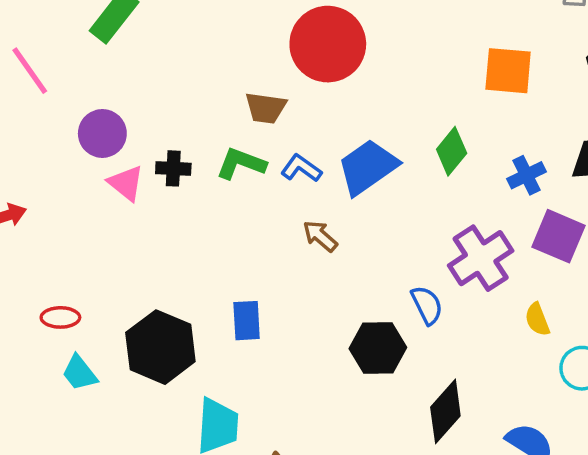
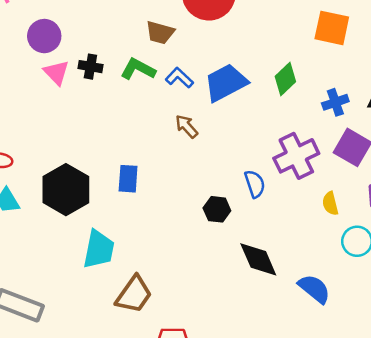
black hexagon: (378, 348) -> (217, 209), size x0.7
black diamond: (445, 411) -> (258, 259), turned -72

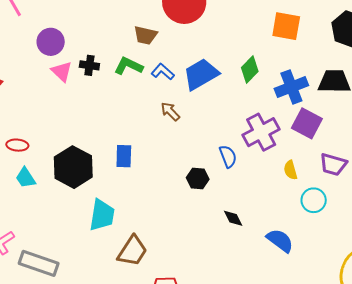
blue cross: (335, 102) -> (291, 87), size x1.5
black diamond: (258, 259) -> (233, 218), size x0.6

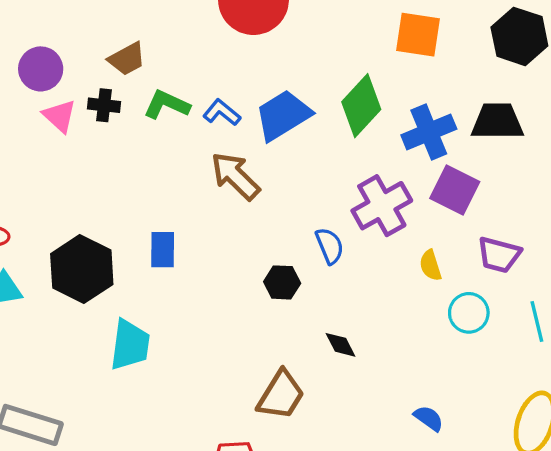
brown trapezoid: (145, 35) -> (127, 59), moved, turned -40
green diamond: (250, 70) -> (361, 106), size x1.4
brown arrow: (170, 111) -> (235, 176), size x1.6
blue semicircle: (280, 241) -> (429, 418), moved, size x0.7
brown trapezoid: (132, 251) -> (281, 395), moved

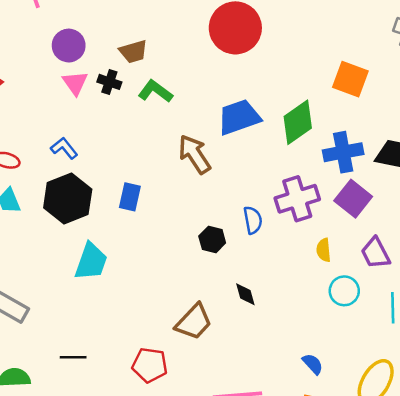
blue L-shape: (222, 113) -> (64, 148), moved
purple trapezoid: (499, 255) -> (375, 253), turned 36
blue semicircle: (429, 418) -> (313, 364), moved

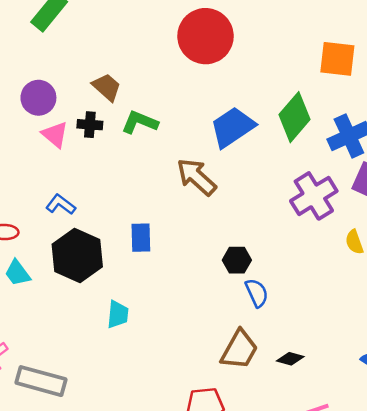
brown trapezoid: (133, 52) -> (107, 87), turned -108
blue semicircle: (253, 220) -> (257, 293), moved
cyan trapezoid: (91, 262) -> (118, 314), size x0.7
black diamond: (245, 294) -> (290, 359), moved, turned -45

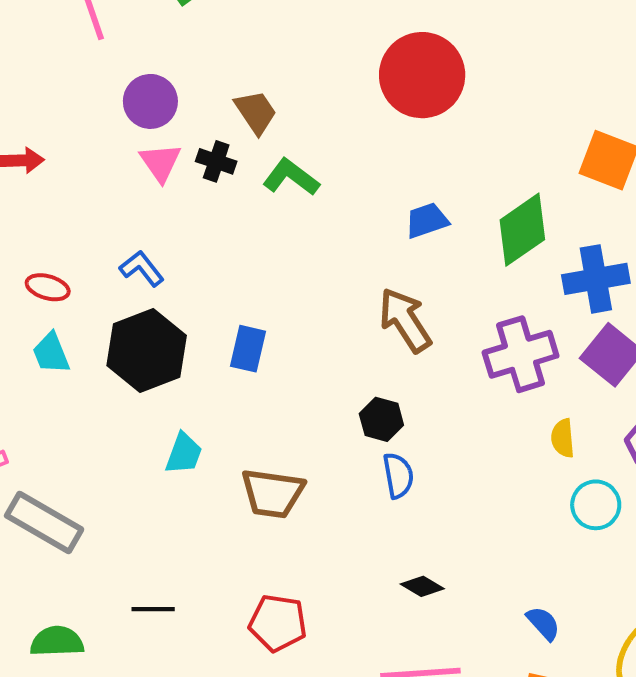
blue trapezoid: (233, 127) -> (427, 220), size x0.6
brown arrow: (196, 177) -> (405, 320), moved
brown trapezoid: (239, 350) -> (273, 493), moved, turned 54

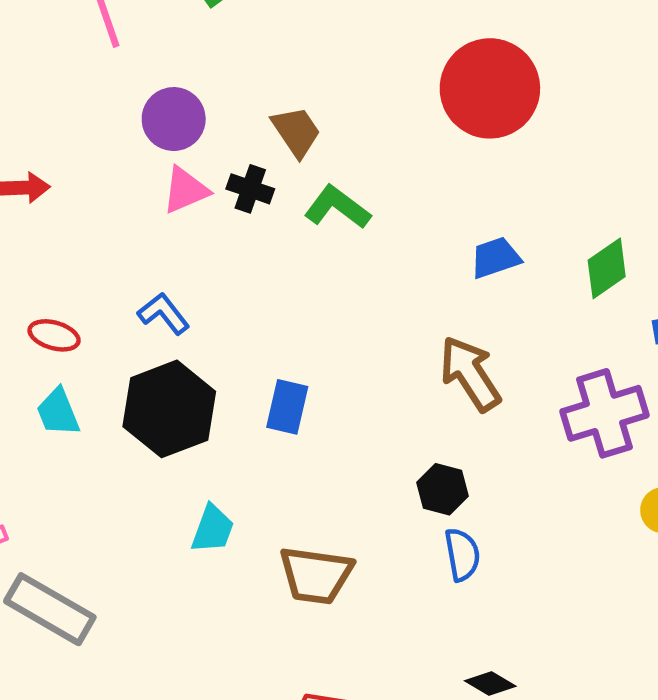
pink triangle: (161, 162) -> (185, 190), turned 42
green diamond: (522, 230) -> (607, 268), size x0.7

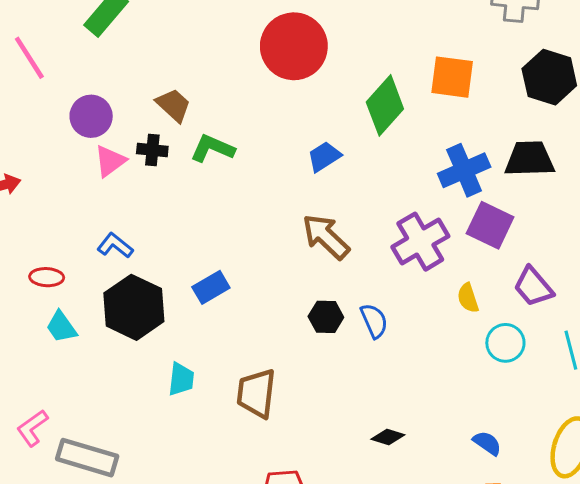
green diamond: (607, 268) -> (385, 105), moved, size x1.4
blue rectangle: (287, 407) -> (211, 287), turned 60
blue semicircle: (462, 555) -> (374, 321), moved
brown trapezoid: (316, 575) -> (256, 393), turned 102

